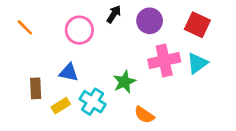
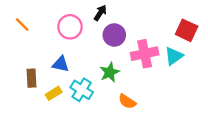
purple circle: (150, 21) -> (114, 35), moved
red square: (197, 25) -> (187, 30), moved

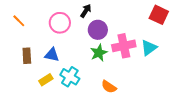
red square: (187, 30) -> (159, 15), moved
green star: (110, 72) -> (99, 53), moved
brown rectangle: (31, 78) -> (27, 56), moved

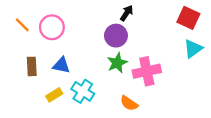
black arrow: (86, 11) -> (127, 13), moved
pink circle: (60, 23) -> (52, 27), moved
pink cross: (124, 46) -> (147, 71), moved
cyan triangle: (149, 48) -> (193, 49), moved

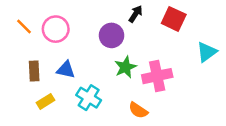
red square: (188, 18) -> (174, 19), moved
purple circle: (116, 36) -> (112, 35), moved
yellow rectangle: (54, 95) -> (46, 101), moved

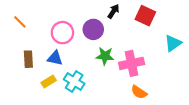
pink circle: (56, 29) -> (62, 33), moved
green star: (125, 67) -> (105, 56), turned 30
yellow rectangle: (46, 101) -> (49, 81), moved
orange semicircle: (138, 110) -> (139, 92), moved

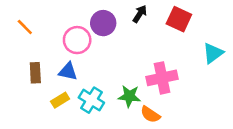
purple circle: (93, 29) -> (103, 23), moved
green star: (105, 56) -> (129, 96), moved
orange semicircle: (139, 92) -> (150, 114), moved

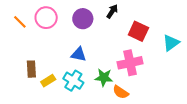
red square: (179, 19) -> (138, 31), moved
pink circle: (77, 40) -> (46, 18), moved
blue triangle: (68, 71) -> (79, 54), moved
brown rectangle: (35, 73) -> (31, 69), moved

